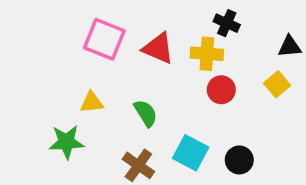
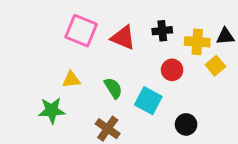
black cross: (227, 23) -> (162, 31), moved, turned -30
yellow cross: (207, 54) -> (197, 42), moved
cyan square: (191, 153) -> (148, 101), moved

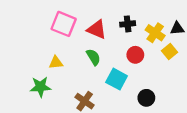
yellow cross: (197, 42) -> (155, 33), turned 30
green semicircle: (113, 88) -> (93, 57), moved

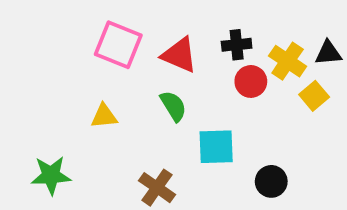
red circle: (135, 55) -> (251, 81), moved
cyan square: (117, 79) -> (216, 147), turned -30
green star: (40, 87) -> (51, 175), moved

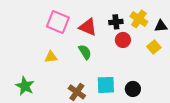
yellow cross: (288, 61) -> (139, 19), moved
cyan square: (216, 147) -> (106, 85), moved
green star: (51, 175) -> (25, 86), turned 30

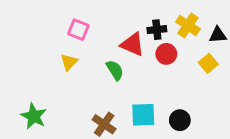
pink square: (58, 22) -> (78, 30), size x0.7
red triangle: (88, 27) -> (132, 44), moved
yellow triangle: (51, 57) -> (69, 62), moved, turned -40

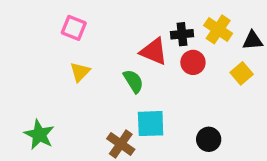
pink square: (78, 30) -> (74, 28), moved
cyan square: (143, 115) -> (151, 124), moved

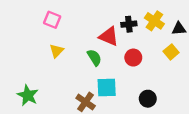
red circle: (193, 62) -> (133, 58), moved

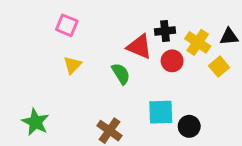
yellow cross: (154, 21) -> (198, 42), moved
red circle: (133, 58) -> (172, 61), moved
cyan square: (107, 88) -> (161, 112), moved

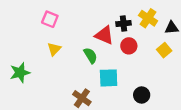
yellow cross: (198, 42) -> (148, 18), moved
cyan square: (161, 112) -> (109, 78), moved
green star: (35, 122) -> (20, 73), moved, turned 30

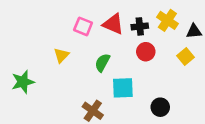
pink square: (50, 19) -> (83, 26), moved
red triangle: (104, 35) -> (113, 24), moved
green semicircle: (90, 56) -> (102, 63), turned -119

